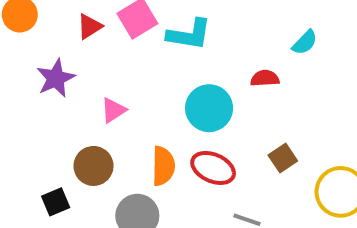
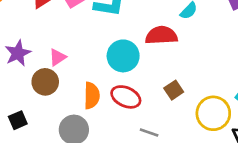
purple star: (56, 78) -> (18, 53), moved
red semicircle: (265, 78) -> (161, 35), size x1.6
brown circle: (93, 166) -> (45, 82), moved

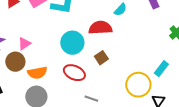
brown square: (174, 90) -> (101, 58), moved
orange semicircle: (92, 96) -> (37, 73), moved, turned 78

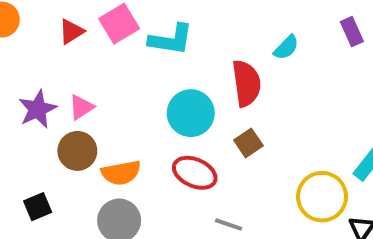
red semicircle: (100, 28) -> (246, 83), turned 85
pink triangle: (24, 44) -> (81, 107), moved

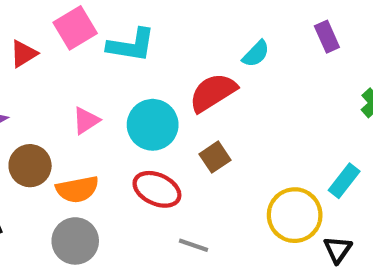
red triangle: (71, 32) -> (24, 54), moved
red semicircle: (246, 83) -> (213, 92), turned -114
pink triangle: (81, 107) -> (86, 120), moved

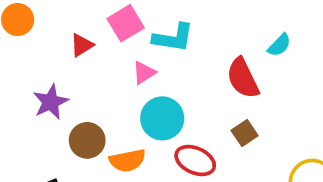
red semicircle: (213, 92) -> (243, 78), turned -84
pink triangle: (86, 120) -> (144, 73), moved
cyan circle: (153, 125) -> (162, 118), moved

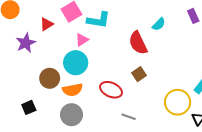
purple star: (51, 102) -> (26, 43), moved
cyan circle: (162, 118) -> (76, 63), moved

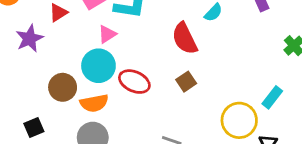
red ellipse: (111, 90) -> (134, 82), moved

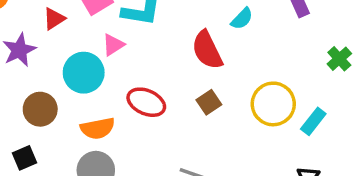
cyan circle: (98, 66) -> (84, 73), moved
brown circle: (63, 87) -> (40, 109), moved
yellow circle: (239, 120) -> (273, 104), moved

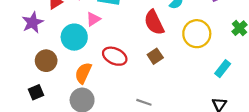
yellow circle: (273, 104) -> (197, 34), moved
orange semicircle: (98, 128) -> (83, 73), turned 125

